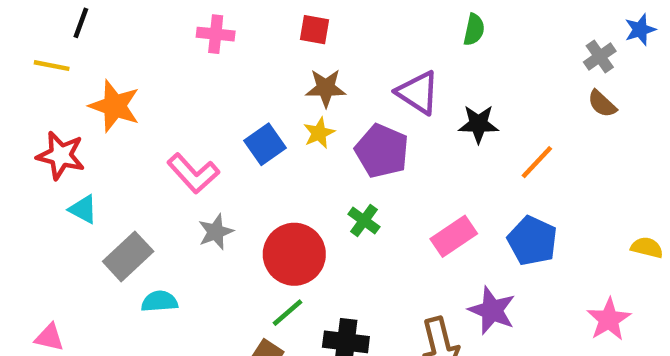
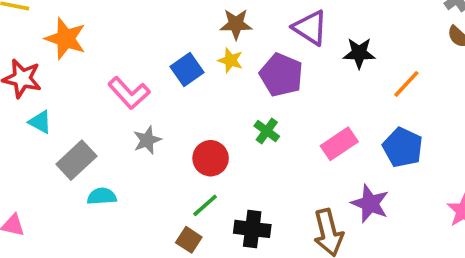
yellow star: (319, 133) -> (230, 60), turned -30
red circle: (294, 254) -> (211, 158), size x0.7

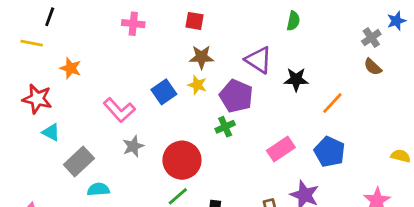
orange star: (66, 39) -> (71, 68), size x0.7
green cross: (267, 131) -> (225, 127), moved, turned 30
red circle: (211, 158) -> (182, 160), size x1.4

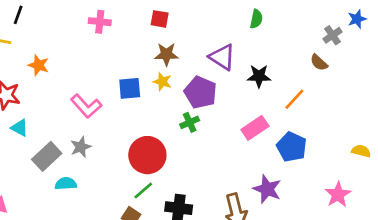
brown semicircle: (373, 67) -> (319, 63), moved
blue square: (164, 92) -> (130, 88), turned 30
gray star: (133, 146) -> (81, 147), moved
pink rectangle: (281, 149) -> (255, 128), moved

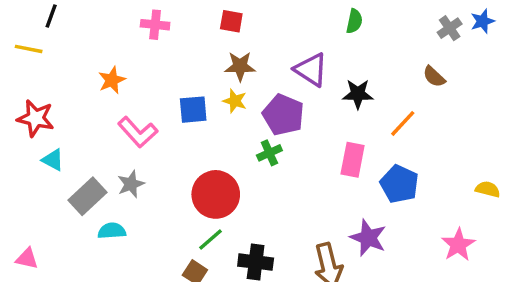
gray cross: (332, 35) -> (450, 28), moved
orange star: (39, 65) -> (112, 80), moved, turned 30
pink rectangle: (255, 128) -> (353, 160), turned -45

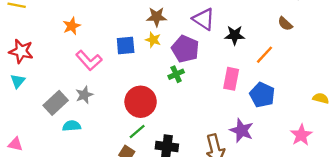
cyan triangle: (53, 160) -> (18, 81), moved, turned 42

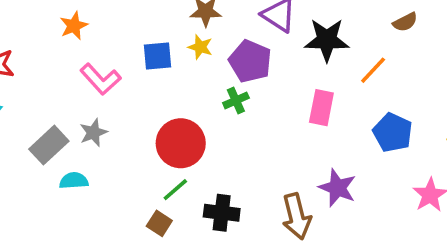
brown semicircle: (285, 24) -> (405, 22), turned -70
black star: (235, 35) -> (327, 40), size x1.4
blue pentagon: (262, 95) -> (393, 133), moved

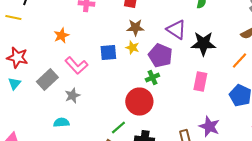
orange line: (373, 70) -> (239, 60), moved
red circle: (181, 143) -> (139, 102), moved
gray rectangle: (49, 145) -> (47, 80), moved

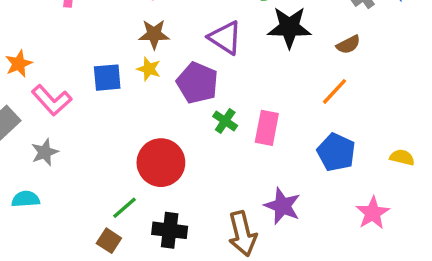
orange star: (61, 36) -> (19, 64), moved
black star: (203, 44) -> (289, 27), moved
green cross: (152, 78) -> (225, 121), moved, turned -32

